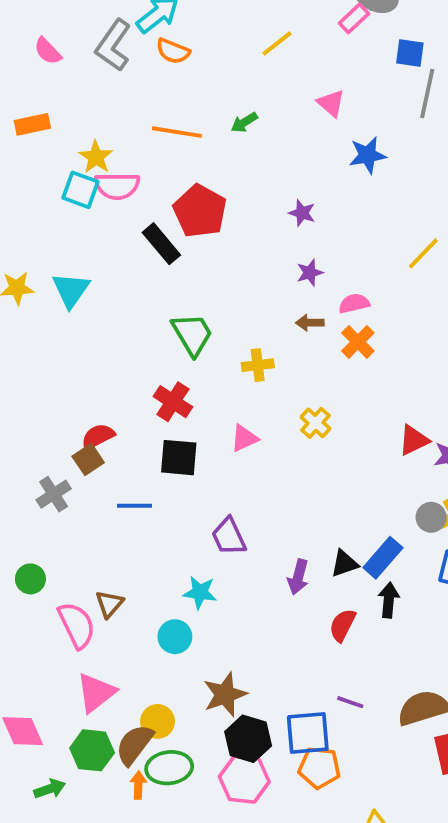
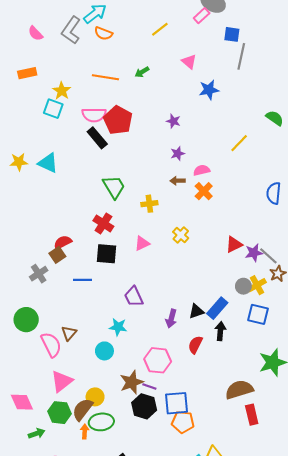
pink semicircle: (117, 186) -> (94, 115), moved
cyan triangle: (71, 290) -> (48, 163), turned -40
green circle: (30, 579) -> (26, 320), size x1.5
purple line: (350, 702) -> (149, 386), moved
pink hexagon: (244, 779) -> (158, 360), moved

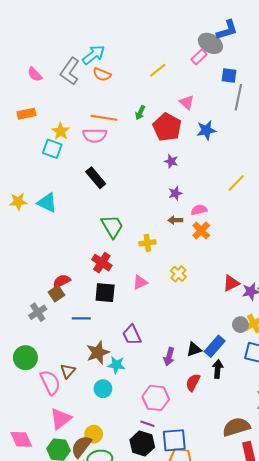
green arrow: (142, 72) -> (140, 113), turned -32
pink semicircle: (94, 115) -> (95, 135), moved
red pentagon: (118, 120) -> (167, 127), moved
brown star: (132, 382) -> (98, 352), moved

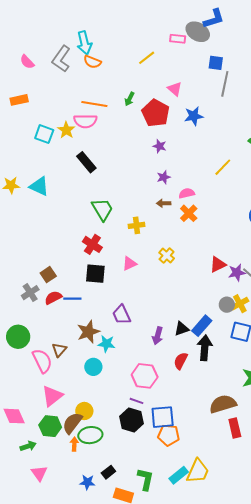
cyan arrow: (94, 55) -> (84, 43), turned 115
pink rectangle: (199, 57) -> (178, 39), moved, turned 49
yellow star: (61, 131) -> (66, 130), moved
red semicircle: (62, 281) -> (53, 298), moved
black arrow: (218, 369) -> (205, 348), size x1.4

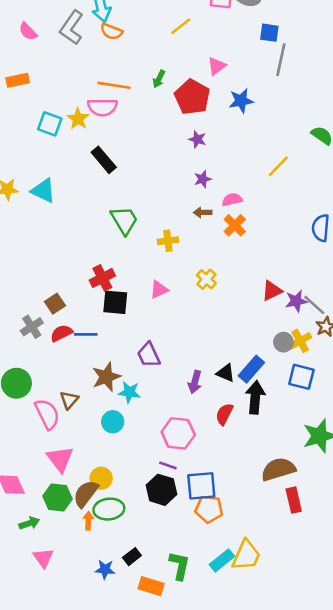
pink triangle: (175, 89) -> (217, 66), turned 42
red cross: (92, 244) -> (102, 278), moved, turned 30
black triangle: (182, 329) -> (226, 373), turned 42
pink triangle: (52, 396) -> (60, 459), turned -30

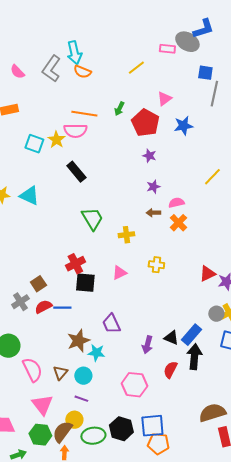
yellow cross: (206, 279) -> (156, 265), turned -35
brown triangle: (69, 400) -> (60, 373), moved
purple line: (168, 465) -> (81, 399), moved
green ellipse: (109, 509) -> (93, 436), moved

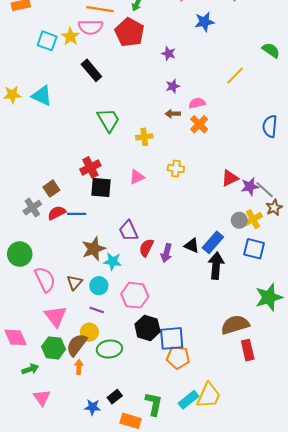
red pentagon: (145, 123) -> (129, 32), moved
red semicircle: (170, 370) -> (146, 248), moved
pink hexagon: (134, 385) -> (135, 295), moved
black hexagon: (121, 429) -> (147, 328), moved

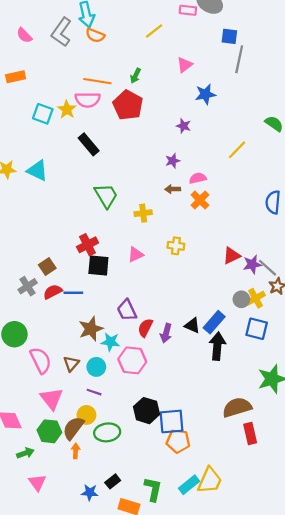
purple star: (169, 53) -> (184, 126), moved
pink hexagon: (135, 295) -> (132, 360), moved

